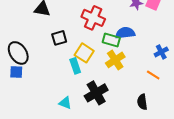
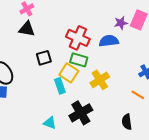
blue semicircle: (125, 33) -> (109, 41), moved
green rectangle: (111, 40) -> (79, 60), moved

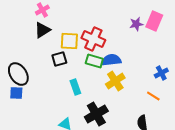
black triangle: (27, 29) -> (42, 30), turned -42
blue semicircle: (109, 41) -> (111, 60), moved
yellow square: (69, 73) -> (69, 41), moved, turned -30

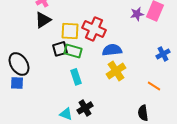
green rectangle: (94, 61) -> (73, 51), moved
blue cross: (161, 73) -> (163, 54), moved
black cross: (96, 114) -> (85, 108), moved, size x0.7

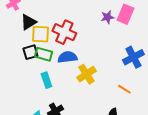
black triangle: (43, 20) -> (28, 22), moved
blue semicircle: (112, 50) -> (67, 57), moved
blue cross: (163, 54) -> (133, 57), size x1.5

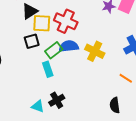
green rectangle: (43, 54) -> (54, 50), moved, turned -54
yellow cross: (86, 74) -> (95, 51), moved, turned -30

